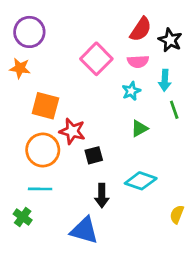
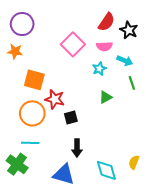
cyan arrow: (165, 80) -> (125, 61), turned -70
cyan diamond: (141, 181) -> (106, 170), moved, turned 55
green cross: (23, 217) -> (17, 164), size x1.5

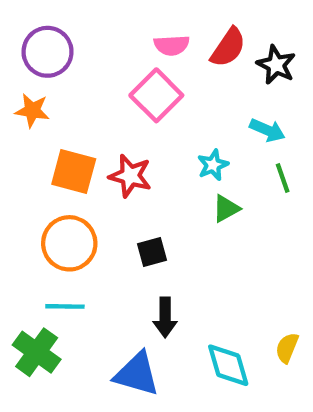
pink semicircle: (104, 46) -> (172, 45), moved
cyan star: (99, 69) -> (213, 165), moved
red star: (55, 99) -> (130, 176), moved

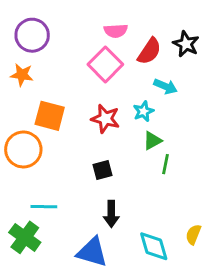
red semicircle: (228, 47) -> (149, 51), moved
cyan arrow: (267, 130) -> (165, 86), moved
red star: (130, 176) -> (105, 119), moved
green line: (283, 178) -> (165, 164), moved, turned 30
orange circle: (69, 243) -> (23, 149), moved

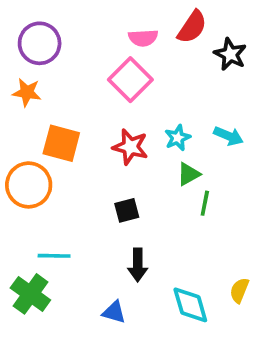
red semicircle: (149, 51) -> (192, 27), moved
cyan arrow: (165, 86) -> (228, 136), moved
blue triangle: (92, 252) -> (114, 312), size x0.6

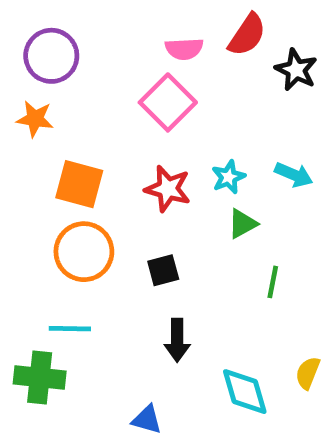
orange circle: (29, 185) -> (84, 252), moved
green line: (205, 203) -> (273, 282), moved
green cross: (30, 294) -> (40, 378), turned -30
blue triangle: (114, 312) -> (147, 419), moved

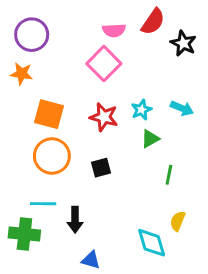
black arrow: (177, 340) -> (75, 220), moved
yellow semicircle: (308, 373) -> (178, 221), moved

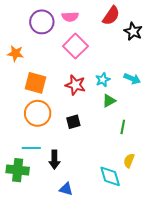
pink semicircle: (114, 30) -> (70, 17), moved
purple circle: (32, 35) -> (42, 22), moved

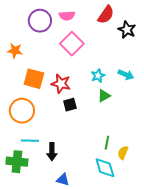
red star: (75, 85) -> (61, 84), moved
orange circle: (38, 113) -> (22, 111), moved
black square: (73, 122) -> (70, 105), moved
green line: (123, 127) -> (107, 143), moved

